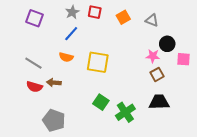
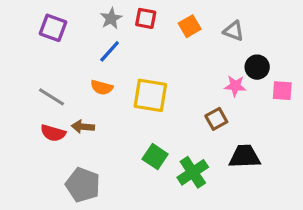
brown square: (157, 74) -> (216, 119), moved

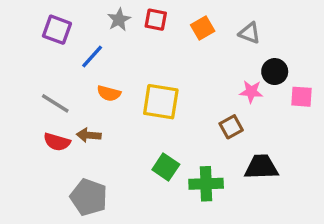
blue line: (110, 51) -> (92, 56), moved
green cross: (193, 172) -> (206, 184), turned 32

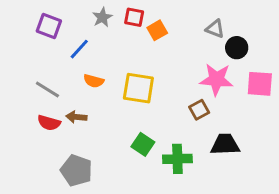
orange square: (203, 28) -> (157, 30), moved
black circle: (275, 72) -> (237, 48), moved
pink star: (251, 92) -> (216, 79), size x1.6
pink square: (301, 97) -> (260, 84), size x1.4

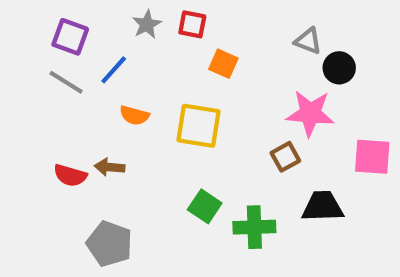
orange square: (157, 30) -> (223, 64), moved, turned -36
pink square: (260, 84) -> (372, 157), moved
gray line: (47, 90) -> (66, 82), moved

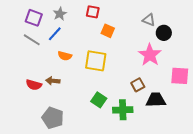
gray star: (147, 24) -> (60, 14), moved
pink star: (310, 113) -> (150, 55), turned 30
brown square: (285, 157) -> (138, 85), moved

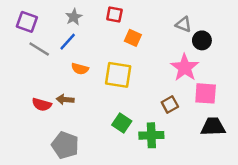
purple square: (34, 18) -> (27, 22), moved
pink square: (180, 76) -> (206, 93), moved
black trapezoid: (156, 100) -> (213, 127), moved

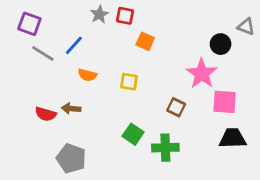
gray star: (74, 17) -> (99, 14), moved
gray triangle: (183, 24) -> (246, 27), moved
yellow square: (118, 75) -> (129, 82), size x0.6
brown square: (170, 104) -> (176, 107), moved, turned -35

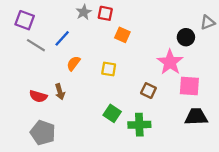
gray triangle: (246, 27) -> (208, 22), turned -42
orange semicircle: (87, 75) -> (73, 63), turned 112
brown arrow: (71, 109) -> (60, 92), turned -112
gray pentagon: (71, 158) -> (43, 133), moved

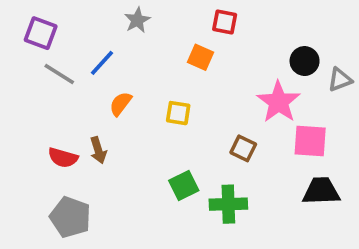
red square: (105, 13) -> (225, 22), moved
gray triangle: (208, 22) -> (340, 80), moved
green square: (112, 113) -> (184, 186), turned 30

